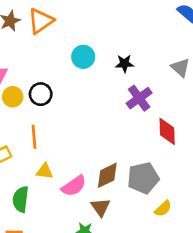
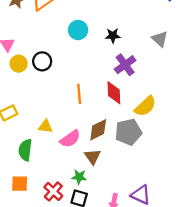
red diamond: (167, 131) -> (114, 93), moved
orange line: (34, 137) -> (79, 94), moved
yellow semicircle: (163, 209) -> (145, 106), moved, size x1.5

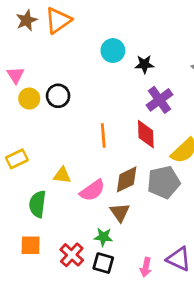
cyan circle: (78, 30) -> (113, 51), moved

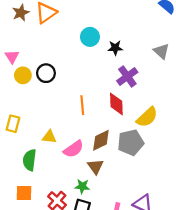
yellow rectangle: (17, 159) -> (13, 124), turned -49

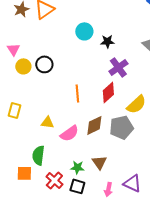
red diamond: (116, 104) -> (108, 92), turned 50
green semicircle: (29, 160) -> (38, 155), moved
brown triangle: (95, 167) -> (99, 162), moved

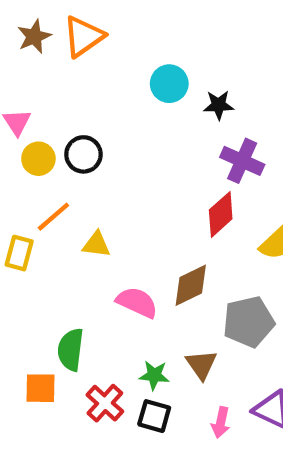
purple cross: (118, 67) -> (242, 161), turned -30
orange line: (77, 93) -> (53, 217), moved, turned 54
yellow triangle: (47, 122) -> (96, 244), moved
gray pentagon: (121, 127) -> (249, 322), moved
pink semicircle: (69, 133) -> (137, 302), turned -120

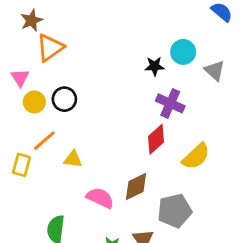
orange triangle: (83, 36) -> (50, 48), moved
cyan circle: (169, 84) -> (183, 52), moved

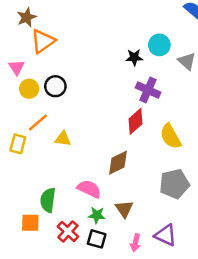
yellow semicircle: (196, 156) -> (171, 136), turned 104
pink semicircle: (100, 198) -> (89, 189), moved
gray pentagon: (175, 211) -> (174, 184), moved

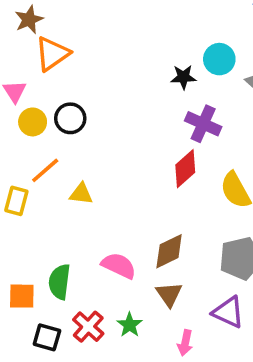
brown diamond: (118, 163) -> (169, 251), moved
green star: (97, 215) -> (130, 325), moved, turned 30
orange square: (30, 223) -> (22, 296), moved
purple triangle: (166, 235) -> (228, 312), moved
black square: (97, 239) -> (47, 337), moved

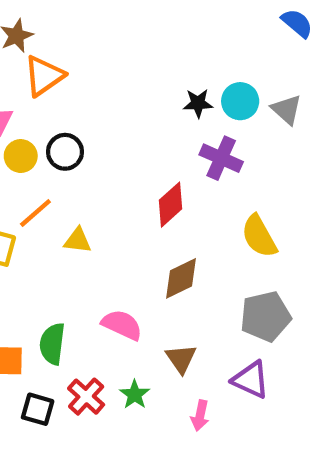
cyan circle: (219, 59) -> (240, 101), moved
red diamond: (185, 169) -> (171, 205), moved
brown diamond: (169, 251) -> (181, 278), moved

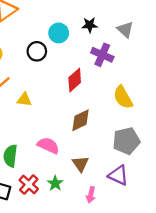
cyan circle: (240, 101) -> (59, 33), moved
gray triangle: (287, 110) -> (125, 30), moved
black circle: (65, 152) -> (37, 51), moved

